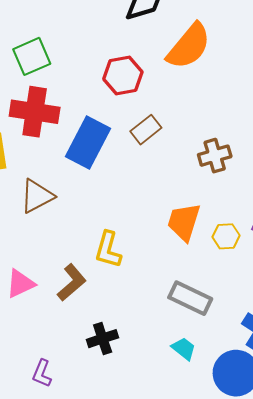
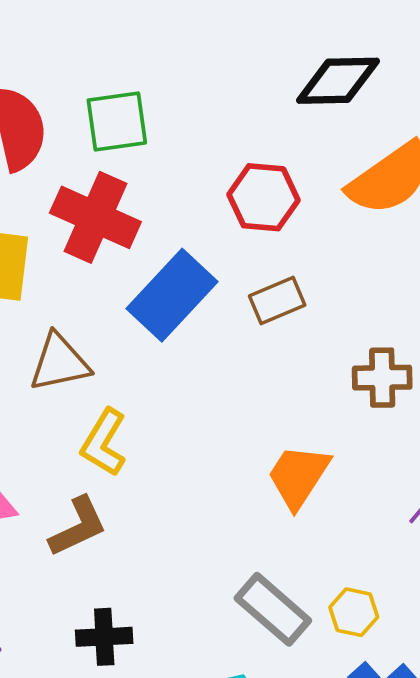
yellow hexagon: (226, 236) -> (354, 612), moved
yellow L-shape: (108, 250) -> (104, 443), moved

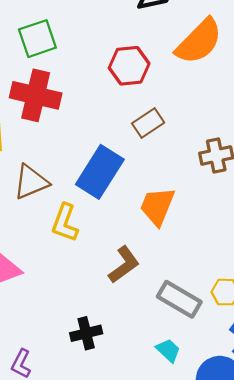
blue rectangle: (172, 295) -> (100, 172), moved
orange trapezoid: (298, 476) -> (157, 206), moved
brown L-shape: (78, 527) -> (124, 265), moved

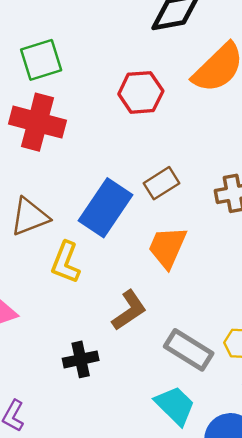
brown rectangle: (148, 123) -> (161, 183), moved
black cross: (86, 333) -> (81, 359), moved
cyan trapezoid: (168, 350) -> (175, 406), size x1.5

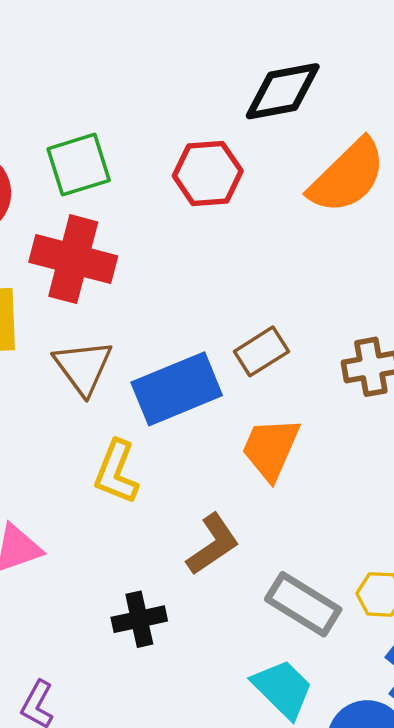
red hexagon: (141, 92) -> (208, 173), moved
blue rectangle: (105, 208) -> (177, 389), turned 34
brown triangle: (30, 217) -> (83, 367), moved, turned -45

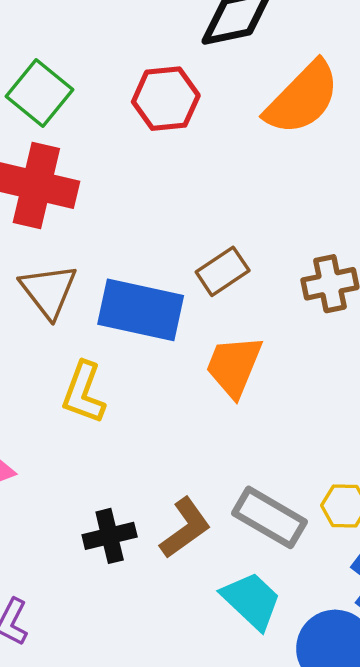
green square: (79, 165) -> (39, 93), turned -32
blue rectangle: (177, 389) -> (141, 310), turned 36
brown L-shape: (213, 544) -> (185, 528), moved

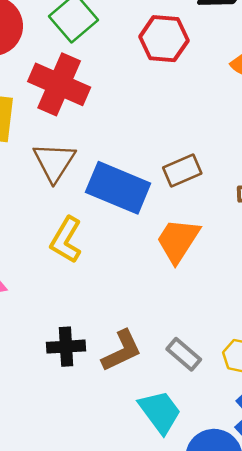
gray rectangle: (269, 517) -> (184, 354), size x0.7

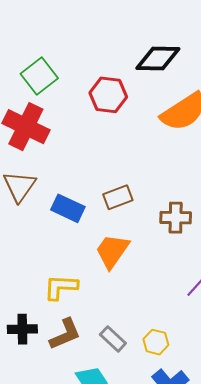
blue rectangle: (118, 188) -> (68, 208), size x0.7
yellow L-shape: (66, 240) -> (61, 287), moved, turned 60

